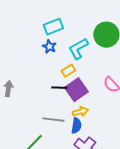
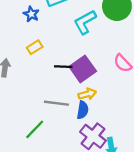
blue star: (49, 47) -> (31, 14), moved
yellow rectangle: (68, 71) -> (35, 47), moved

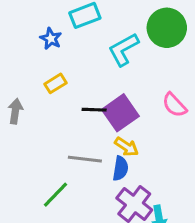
yellow arrow: (87, 94) -> (127, 147), turned 48

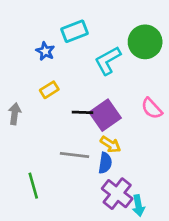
green line: (56, 195) -> (33, 186), moved, turned -60

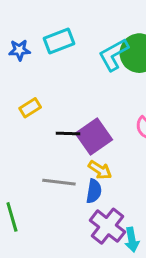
blue star: (45, 51) -> (20, 50), moved, turned -30
cyan L-shape: (108, 61) -> (114, 55), moved

